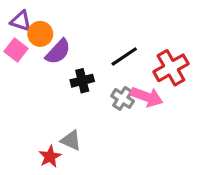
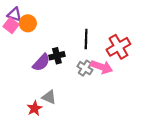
pink square: (16, 50) -> (11, 26), moved
purple semicircle: (58, 52) -> (41, 62), moved
black line: (124, 56) -> (86, 39), turned -54

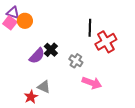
black line: (86, 39) -> (90, 28), moved
black cross: (57, 56) -> (51, 50), turned -32
pink arrow: (102, 67) -> (92, 83), moved

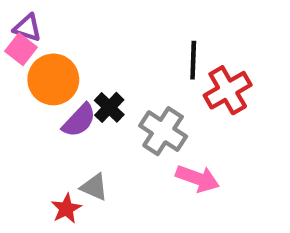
orange circle: (25, 21) -> (53, 79), moved, size x1.5
gray cross: (76, 61) -> (163, 131), size x1.5

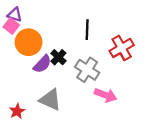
black line: (193, 60) -> (87, 30), moved
gray triangle: (94, 187) -> (50, 100), size x1.5
red star: (66, 209) -> (17, 111), moved

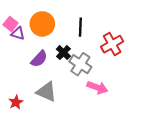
purple triangle: (15, 15) -> (18, 33), moved
orange circle: (29, 42) -> (42, 24), moved
black cross: (58, 57) -> (63, 53), moved

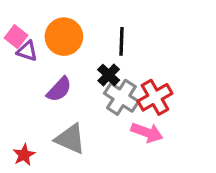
red cross: (112, 44) -> (155, 97), moved
black cross: (63, 53) -> (109, 75), moved

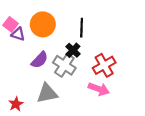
gray cross: (121, 97) -> (64, 65), moved
gray triangle: (70, 139) -> (47, 93), turned -35

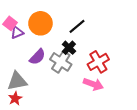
black line: (82, 28) -> (77, 26), turned 48
purple triangle: (18, 34) -> (17, 32), turned -40
gray triangle: (47, 93) -> (17, 81), moved

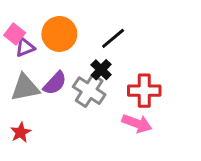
red cross: (98, 62) -> (144, 91), turned 30
gray triangle: (17, 81) -> (25, 88), moved
red star: (15, 98) -> (21, 132), moved

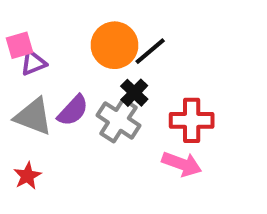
pink square: (15, 34) -> (20, 45), turned 36
orange circle: (59, 34) -> (115, 45), moved
gray triangle: (25, 88) -> (33, 116), turned 32

